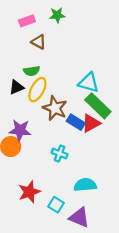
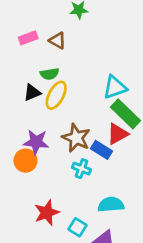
pink rectangle: (27, 21) -> (28, 38), moved
cyan triangle: (89, 83) -> (115, 87), turned -35
brown star: (55, 108) -> (76, 138), moved
blue rectangle: (76, 122) -> (102, 150), moved

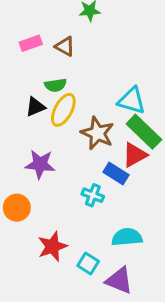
cyan triangle: (115, 87) -> (132, 101), turned 35
brown star: (76, 138) -> (97, 133), moved
orange circle: (25, 161) -> (17, 208), moved

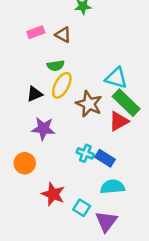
black triangle: (35, 107) -> (35, 94), moved
blue rectangle: (116, 174) -> (105, 158), moved
red star: (52, 246) -> (53, 194), turned -30
purple triangle: (119, 281) -> (106, 221), turned 45

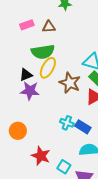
brown triangle: (63, 35) -> (49, 27), turned -32
green semicircle: (56, 66) -> (43, 52), size x1.6
purple star: (43, 129) -> (30, 91), moved

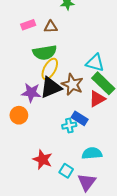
black triangle: (26, 75) -> (51, 87), moved, size x1.6
cyan cross: (67, 123) -> (69, 126), turned -32
blue rectangle: (83, 127) -> (80, 118), moved
orange circle: (18, 131) -> (19, 115), moved

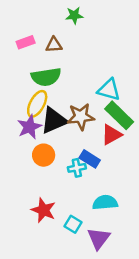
yellow ellipse: (50, 69) -> (37, 104), moved
brown star: (72, 84) -> (81, 117), turned -30
purple star: (31, 93) -> (29, 127), turned -30
orange circle: (19, 115) -> (44, 155), moved

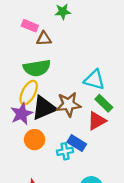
pink rectangle: (26, 42) -> (30, 26), moved, turned 42
green rectangle: (119, 115) -> (104, 103), size x0.7

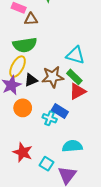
green rectangle: (104, 103) -> (74, 77), moved
black triangle: (44, 108) -> (31, 80), size x0.6
cyan cross: (65, 151) -> (50, 118), turned 32

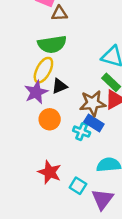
brown star: (53, 77) -> (93, 103), moved

